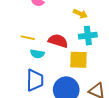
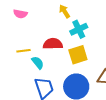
yellow arrow: (80, 14) -> (65, 11), turned -128
cyan semicircle: (37, 54) -> (38, 63), turned -120

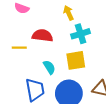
red semicircle: (53, 44) -> (42, 36), moved
cyan semicircle: (38, 63) -> (49, 67), moved

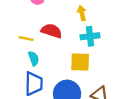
cyan semicircle: (49, 67) -> (34, 58), moved

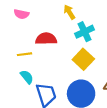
cyan semicircle: (34, 58) -> (27, 77), moved
yellow square: (80, 62) -> (83, 59), turned -30

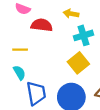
yellow arrow: (69, 12) -> (71, 14), turned -56
red semicircle: (46, 39) -> (42, 25), moved

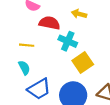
cyan cross: (84, 35) -> (68, 41), moved, turned 36
blue trapezoid: (36, 93) -> (39, 89), turned 65

